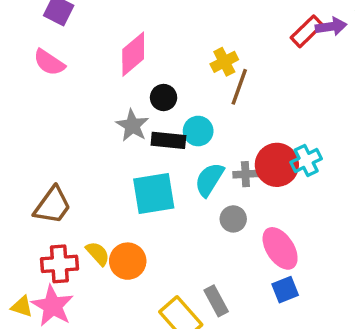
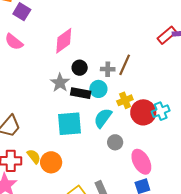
yellow cross: (224, 62) -> (125, 100), moved
gray cross: (245, 174) -> (108, 69), moved

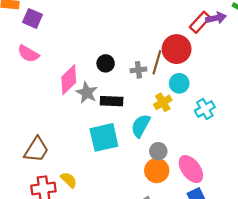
pink diamond: (64, 41) -> (69, 80), moved
black circle: (80, 68) -> (106, 63), moved
cyan circle: (98, 89) -> (179, 83), moved
red circle: (143, 112) -> (177, 49), moved
orange circle: (51, 162) -> (157, 171), moved

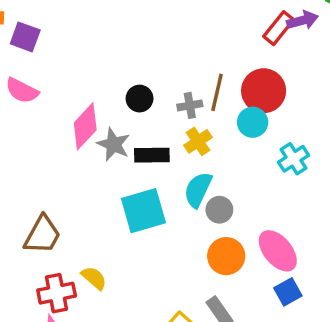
red circle: (177, 49) -> (264, 91), moved
yellow cross: (163, 102) -> (198, 141), moved
gray circle: (158, 151) -> (219, 210), moved

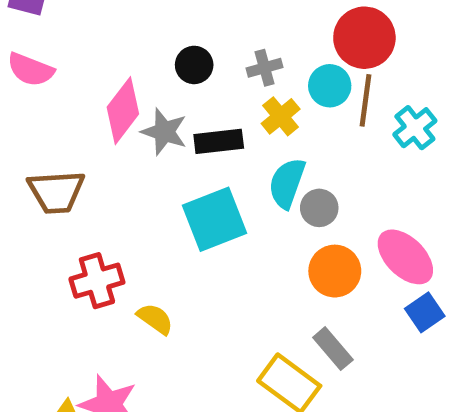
brown line: (217, 92) -> (365, 100), moved
cyan circle: (253, 122) -> (330, 86), moved
brown trapezoid: (42, 235) -> (56, 192), moved, turned 63
red cross: (57, 293) -> (97, 281), moved

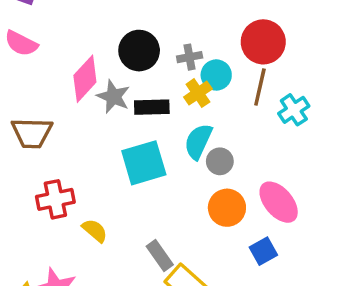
black circle: (194, 65) -> (139, 51), size x1.5
cyan circle: (330, 86) -> (216, 75), moved
blue square: (425, 312) -> (263, 251), moved
gray rectangle: (333, 349) -> (160, 256), moved

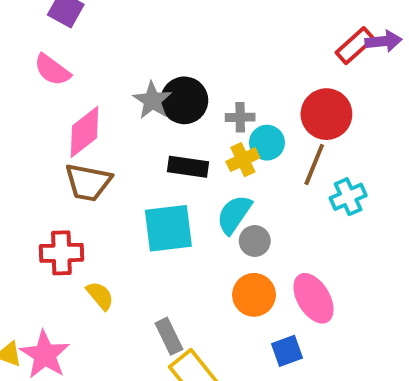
pink diamond: (85, 79) -> (84, 132), moved
gray star: (113, 97) -> (152, 100), moved
brown trapezoid: (32, 133) -> (88, 182), moved

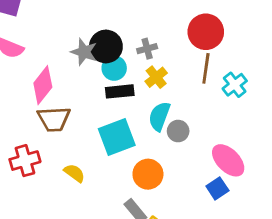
cyan circle: (267, 143) -> (114, 68), moved
red cross: (61, 253) -> (25, 161), moved
orange circle: (254, 295) -> (148, 174), moved
yellow semicircle: (100, 296) -> (74, 173), moved
blue square: (287, 351) -> (217, 188), moved

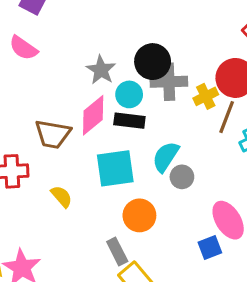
black circle: (106, 46) -> (153, 62), moved
gray cross: (147, 49) -> (169, 82), size x1.6
yellow cross: (156, 77) -> (206, 96), moved
pink diamond: (43, 85) -> (93, 115), moved

